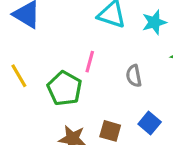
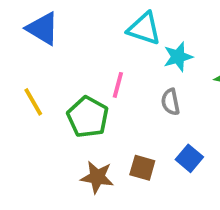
cyan star: (154, 22) -> (178, 57), moved

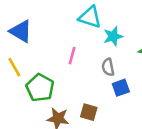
blue triangle: (43, 29) -> (21, 31), moved
green pentagon: (88, 117) -> (40, 88), moved
blue square: (189, 158) -> (121, 88), moved, turned 30

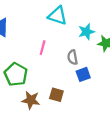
cyan star: (113, 36) -> (86, 32), moved

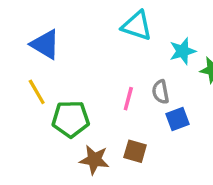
pink line: (43, 48) -> (128, 99), moved
green pentagon: (16, 74) -> (71, 119), turned -30

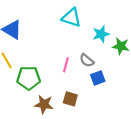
gray semicircle: (161, 92) -> (87, 60), turned -40

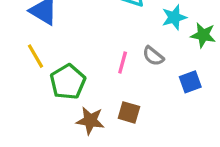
green pentagon: (29, 78) -> (68, 82), turned -30
blue square: (98, 78) -> (190, 82), moved

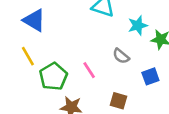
pink line: (123, 62) -> (89, 70), moved, turned -48
brown square: (129, 112) -> (119, 101), moved

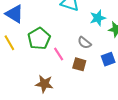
green pentagon: (53, 76) -> (39, 39), moved
brown square: (119, 101) -> (79, 64), moved

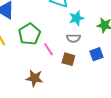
cyan star: (98, 18) -> (76, 18), moved
gray semicircle: (84, 43) -> (73, 38), turned -40

